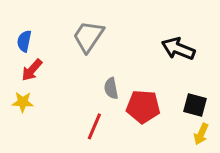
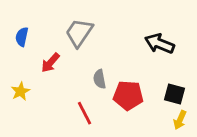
red arrow: (32, 70) -> (50, 63), moved
yellow star: (23, 102) -> (20, 91), turned -30
red line: (94, 126) -> (85, 113), turned -50

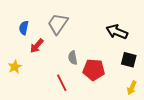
blue semicircle: (22, 37) -> (24, 28), moved
black square: (175, 94) -> (129, 60), moved

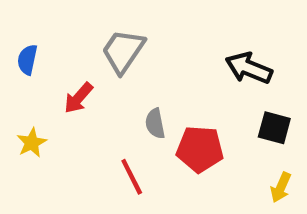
blue semicircle: (24, 28) -> (27, 60), moved

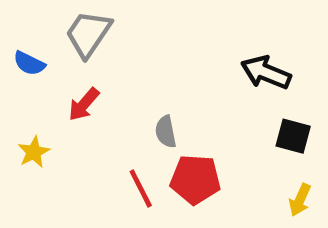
gray trapezoid: (123, 51) -> (88, 34), moved
blue semicircle: (27, 60) -> (29, 63), turned -76
red pentagon: (200, 149) -> (195, 179), moved

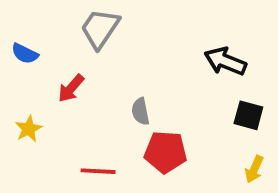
gray trapezoid: (88, 34) -> (100, 29), moved
red line: (141, 189) -> (98, 171), moved, turned -60

